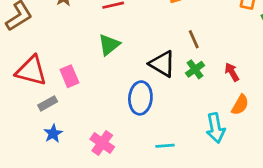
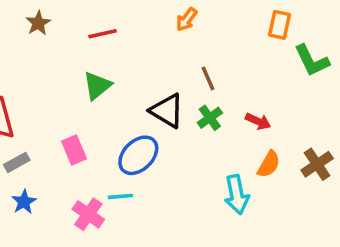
red arrow: (232, 72) -> (258, 121), turned 144
pink rectangle: (69, 76) -> (74, 150), moved
blue ellipse: (140, 98) -> (138, 155), turned 40
cyan line: (165, 146) -> (120, 196), moved

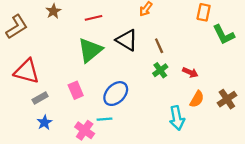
green triangle: (97, 86) -> (90, 50), size x1.4
black triangle: (167, 111) -> (127, 40), moved

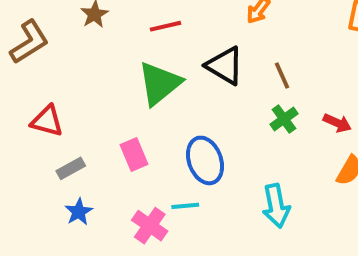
red triangle: (27, 71) -> (47, 121), size x0.7
blue ellipse: (116, 94) -> (205, 160), turned -65
cyan arrow: (177, 118) -> (276, 206), moved

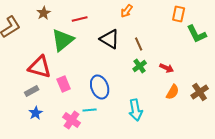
green triangle: (160, 83) -> (63, 40), moved
red triangle: (47, 121) -> (40, 67), moved, size x1.4

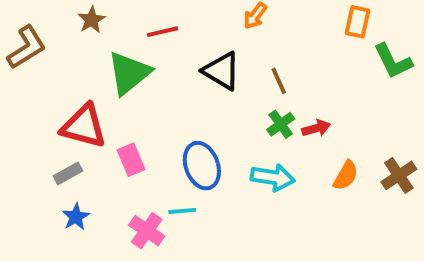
red arrow: (167, 68) -> (316, 128), moved, turned -40
cyan arrow: (136, 110) -> (273, 177), moved, turned -70

